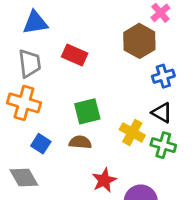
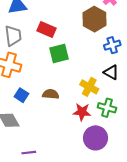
green square: (87, 111) -> (59, 53), moved
green cross: (163, 145) -> (107, 108), moved
red star: (104, 180) -> (82, 112), moved, turned 30

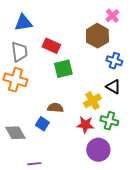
blue cross: (112, 45) -> (114, 61), turned 35
yellow cross: (89, 87) -> (92, 101), turned 30
blue square: (21, 95) -> (42, 124), moved

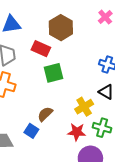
brown hexagon: (97, 36) -> (61, 28), moved
brown semicircle: (55, 108) -> (45, 114), turned -49

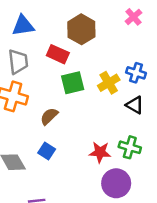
yellow cross: (84, 107) -> (109, 83), moved
brown semicircle: (45, 114) -> (49, 116), moved

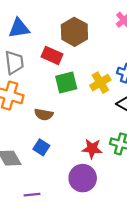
brown semicircle: (49, 116) -> (44, 114), turned -126
purple circle: (116, 183) -> (83, 178), moved

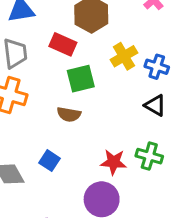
yellow cross: (100, 83) -> (124, 56), moved
brown semicircle: (44, 114) -> (69, 114), moved

